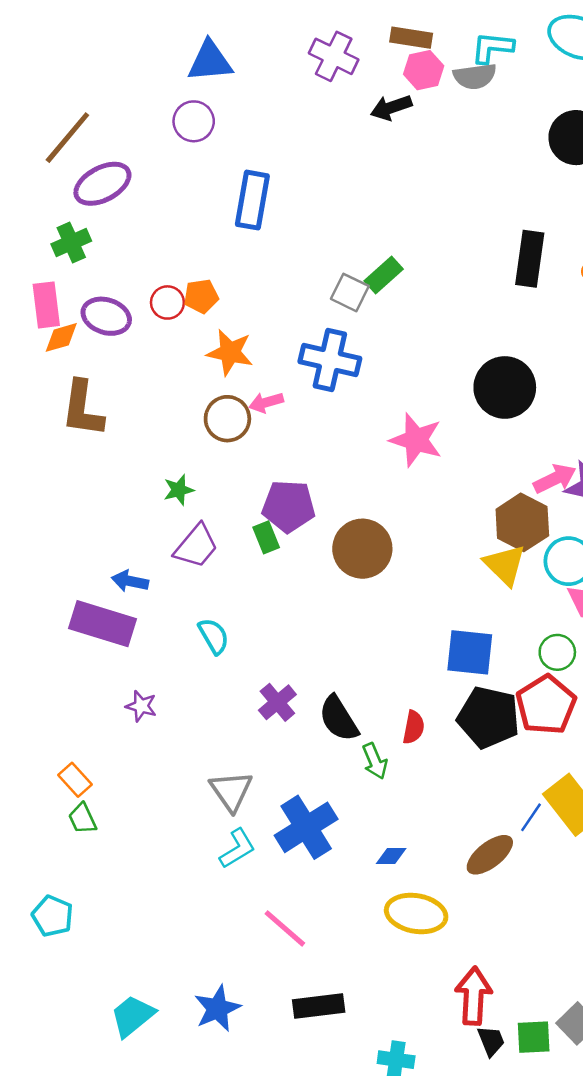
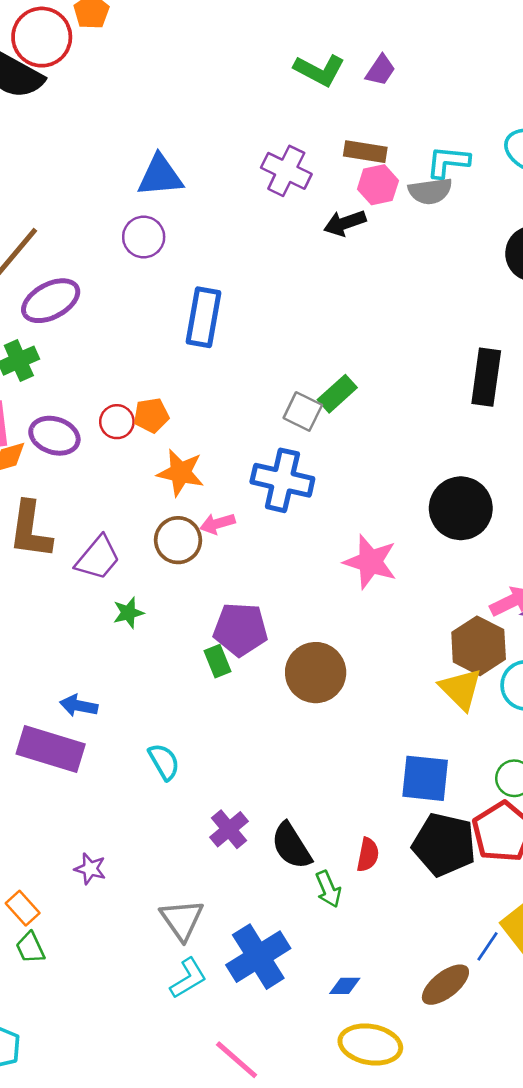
purple trapezoid: (196, 546) -> (98, 558), moved
purple star: (141, 706) -> (90, 869), moved

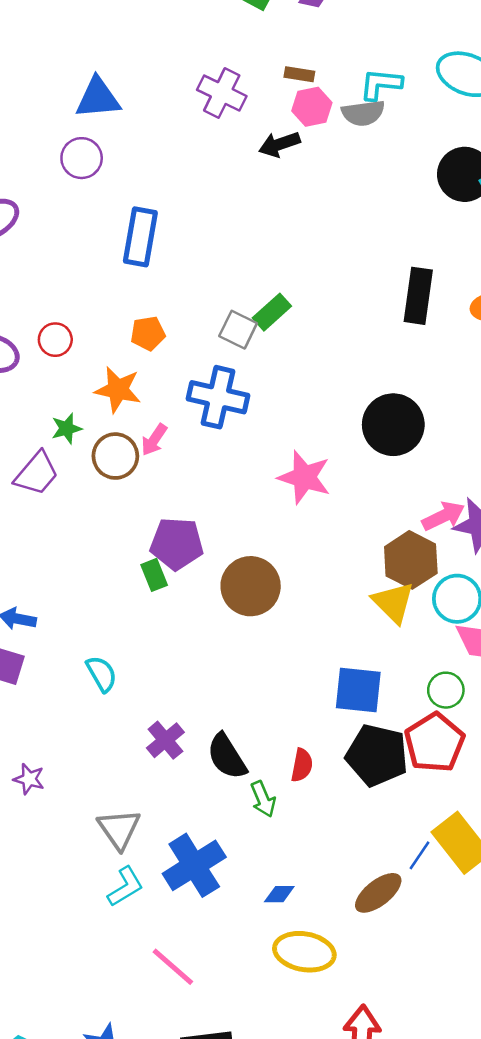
brown rectangle: (365, 152) -> (299, 74), size x0.7
orange pentagon: (151, 415) -> (148, 333), moved
pink arrow: (217, 524) -> (154, 440), turned -40
green star: (128, 613) -> (67, 428), moved

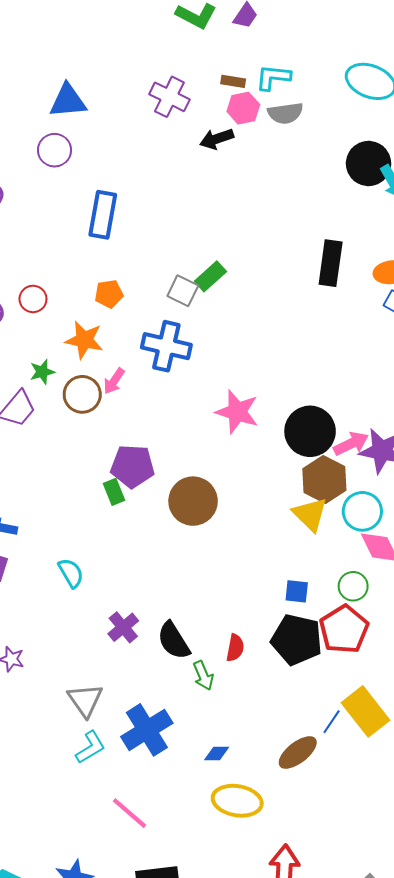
cyan L-shape: (381, 84) -> (273, 77), moved
black circle: (393, 425) -> (310, 431), moved
blue square: (358, 690) -> (297, 591), moved, size x0.6

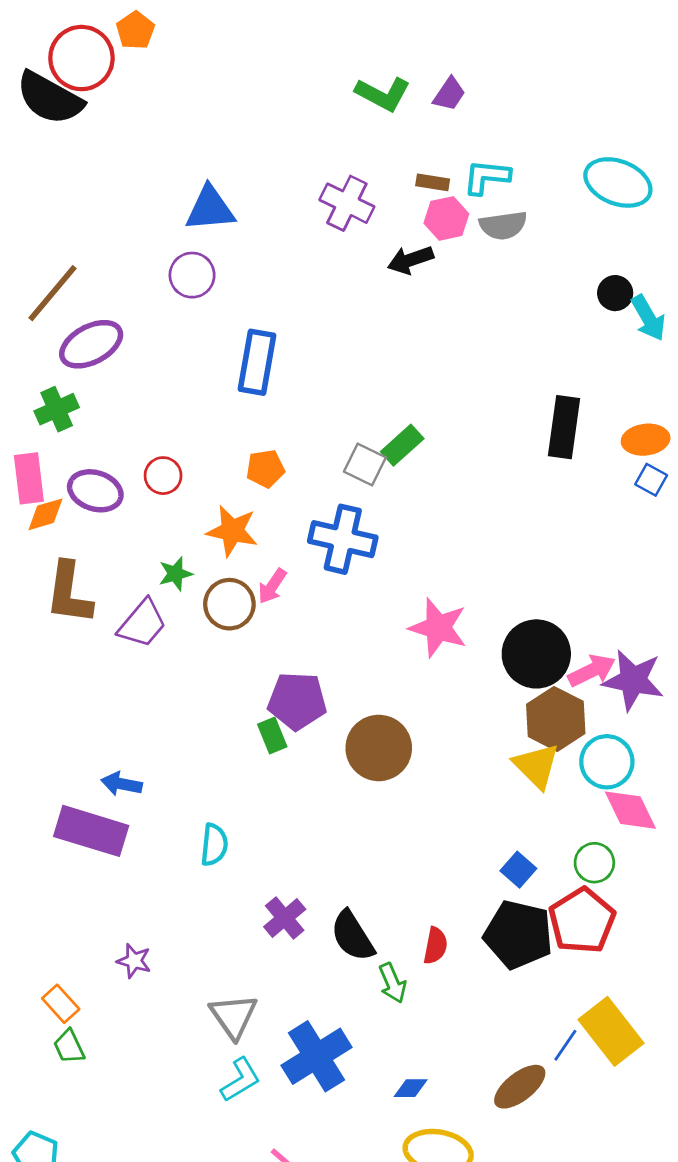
black circle: (369, 164) -> (615, 293), size x0.6
cyan semicircle: (71, 573) -> (214, 845), turned 36
blue square: (297, 591) -> (518, 870), turned 35

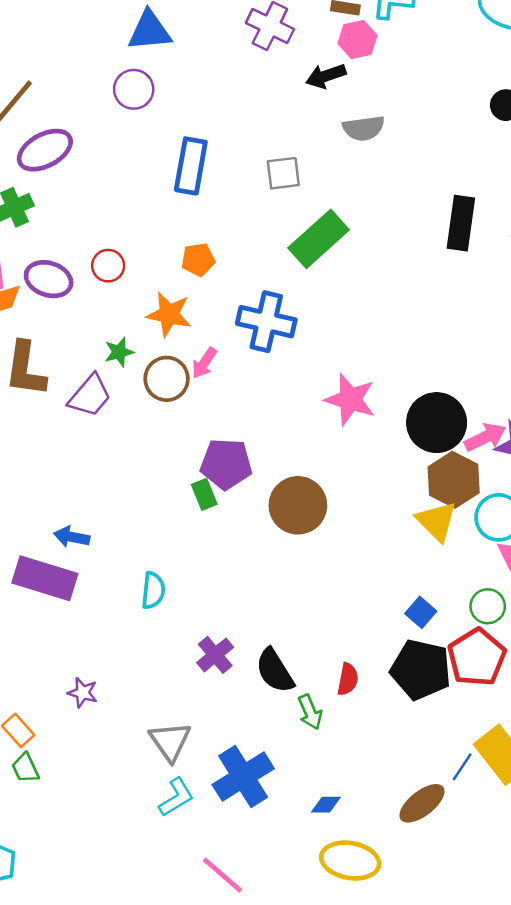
gray semicircle: (503, 225) -> (364, 128), moved
green rectangle: (402, 445) -> (319, 239), size x1.6
gray square: (365, 465) -> (283, 173), moved, turned -33

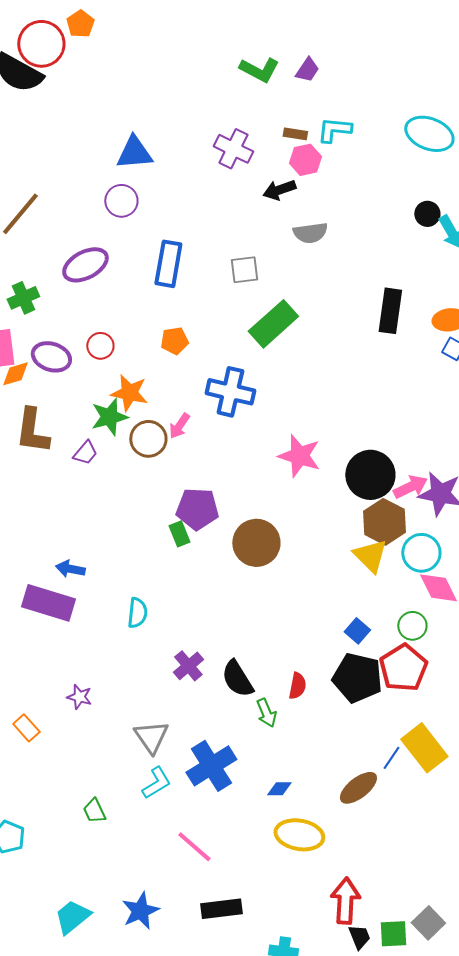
purple ellipse: (45, 150) -> (85, 265), moved
orange star: (169, 314) -> (129, 393), moved
green star: (119, 352) -> (109, 417), size x1.5
purple trapezoid: (90, 396) -> (85, 453), size x0.7
green trapezoid: (25, 768) -> (94, 811), moved

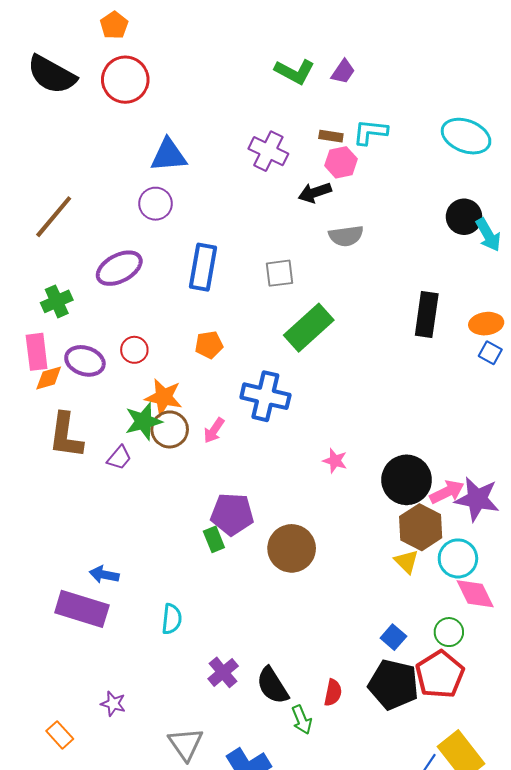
red circle: (41, 44) -> (125, 80), moved
black circle: (427, 214) -> (464, 217), size x1.4
brown circle: (148, 439) -> (170, 429), moved
pink star: (299, 456) -> (335, 461), size x0.6
yellow triangle: (370, 556) -> (407, 562), size x0.7

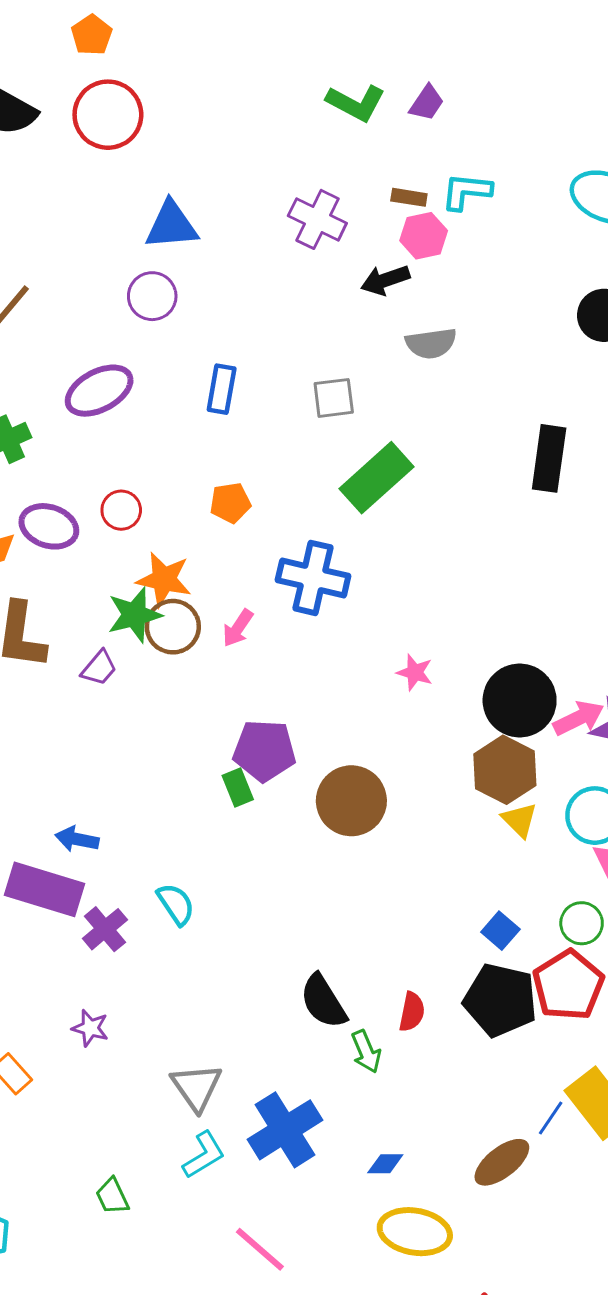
blue rectangle: (203, 267) -> (222, 389), size x0.7
brown hexagon: (421, 527) -> (505, 770), moved
cyan semicircle: (172, 619) -> (176, 904), turned -40
purple cross: (223, 672) -> (105, 929), moved

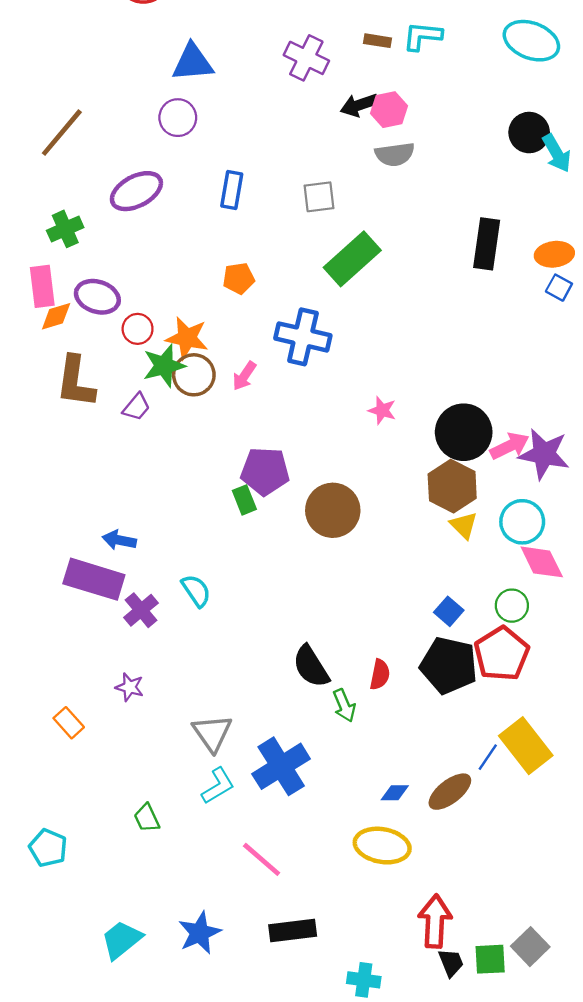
pink hexagon: (424, 236) -> (389, 110), moved
red circle: (121, 510) -> (138, 329), moved
blue diamond: (385, 1164) -> (395, 793), moved

